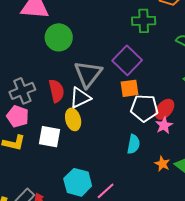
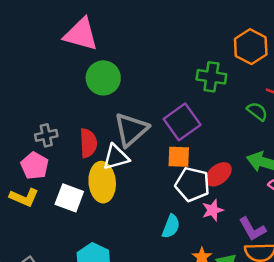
gray cross: (22, 91) -> (46, 135), size x0.7
red ellipse: (165, 109) -> (219, 174), moved
yellow ellipse: (73, 119) -> (102, 182), size x1.4

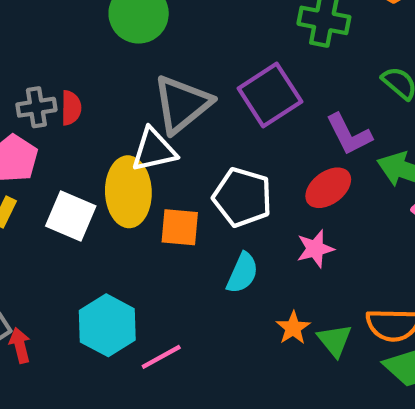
red semicircle: (88, 143) -> (71, 108), moved, size x0.7
orange square: (179, 157) -> (180, 227), moved
white pentagon: (192, 184) -> (242, 197), moved
purple L-shape: (252, 229) -> (349, 134), moved

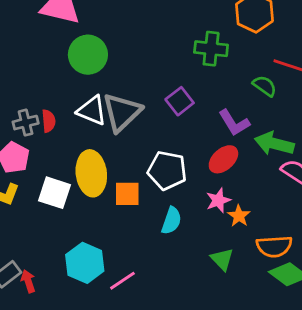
purple square: (270, 95) -> (180, 101), size x0.7
white triangle: (154, 150) -> (92, 111), moved, turned 40
orange star: (293, 328) -> (239, 216), moved
green triangle: (335, 340) -> (222, 259), moved

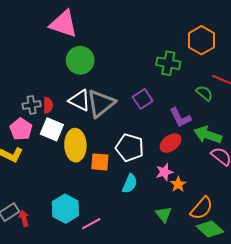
white square: (54, 193) -> (52, 129), moved
orange semicircle: (274, 246) -> (202, 208), turned -50

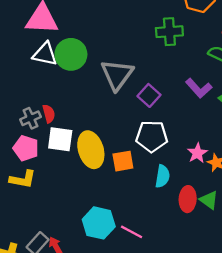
purple square: (143, 99) -> (149, 95), moved
white triangle: (80, 100) -> (45, 54), moved
gray triangle: (101, 103) -> (117, 75), moved
red ellipse: (171, 143) -> (188, 199), moved, turned -35
pink line: (91, 224) -> (132, 232), turned 72

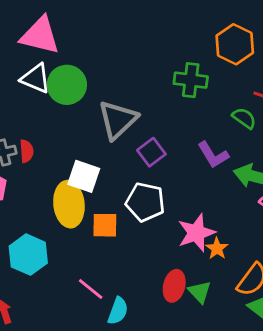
white square: (60, 139) -> (84, 176), moved
pink star: (197, 153) -> (196, 233), size x1.5
cyan semicircle: (162, 176) -> (118, 311), moved
cyan hexagon: (99, 223) -> (28, 255), moved
pink line: (132, 232) -> (91, 289), moved

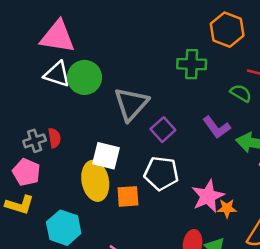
orange star: (217, 248) -> (227, 208), turned -30

